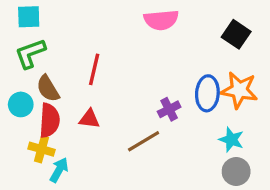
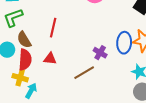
purple cross: (169, 109) -> (100, 53), turned -32

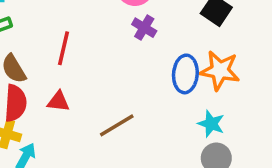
purple cross: (100, 53) -> (144, 28), moved

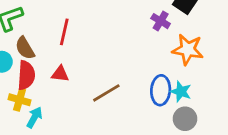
purple cross: (144, 28) -> (161, 21), moved
blue ellipse: (185, 74) -> (161, 90), moved

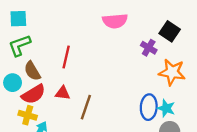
red semicircle: (26, 75) -> (33, 94), turned 55
brown line: (106, 93) -> (86, 107), moved, turned -40

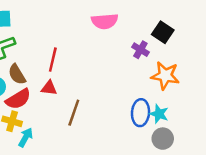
red triangle: (63, 93) -> (49, 88), moved

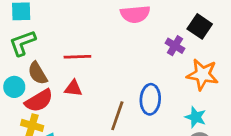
red line: (53, 60) -> (77, 57), turned 75
brown line: (74, 113) -> (117, 116), moved
blue ellipse: (140, 113) -> (150, 99), moved

